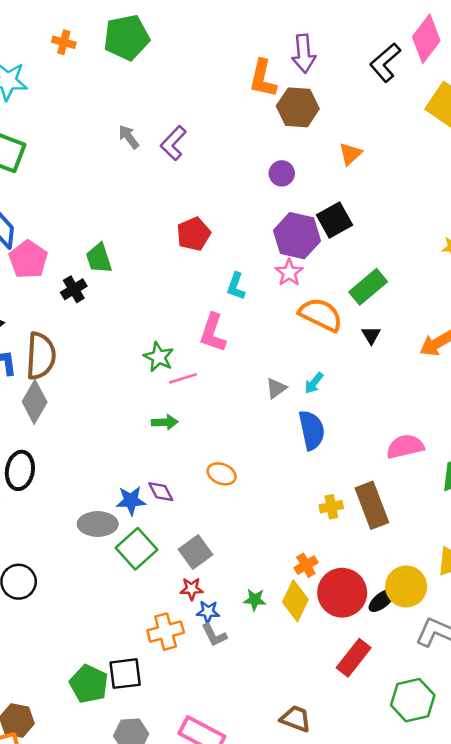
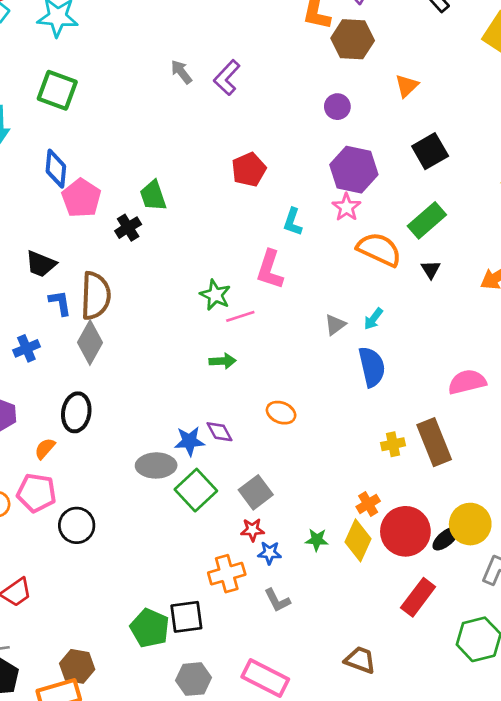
black square: (334, 220) -> (430, 151), moved
gray L-shape: (214, 635) -> (277, 600), moved

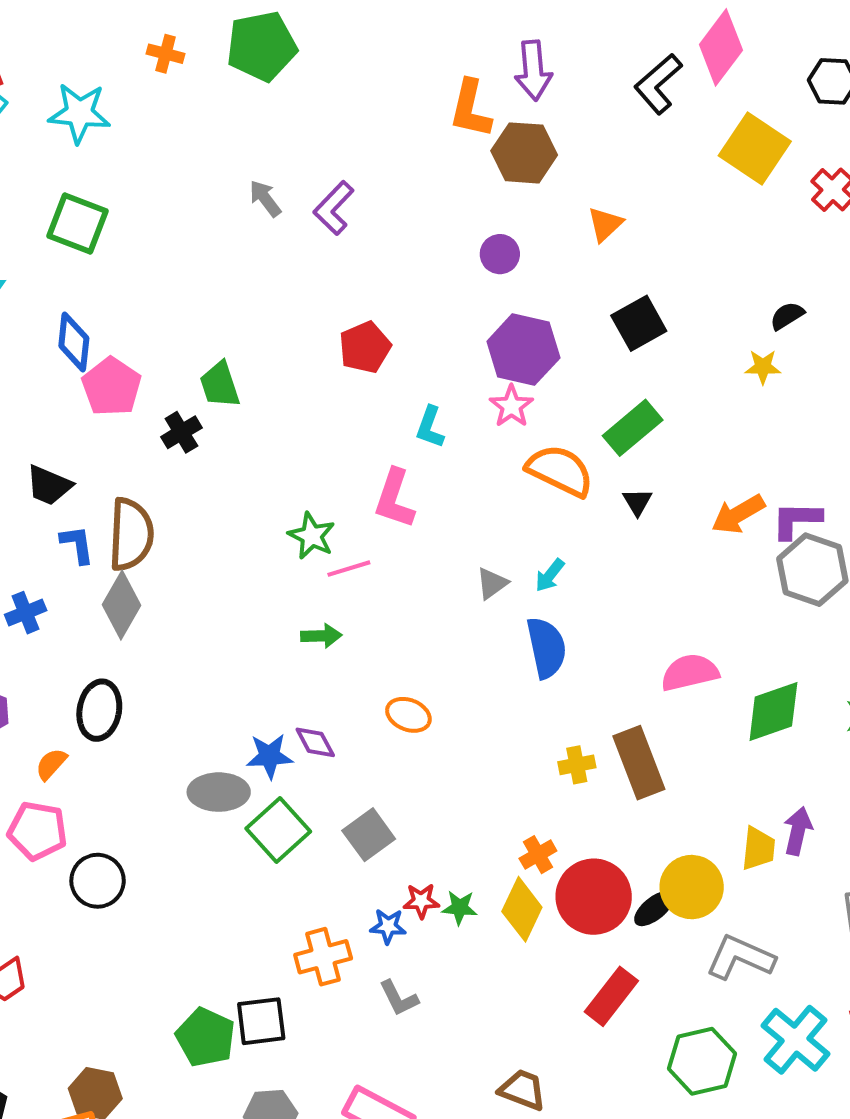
red star: (252, 530) -> (421, 901), moved

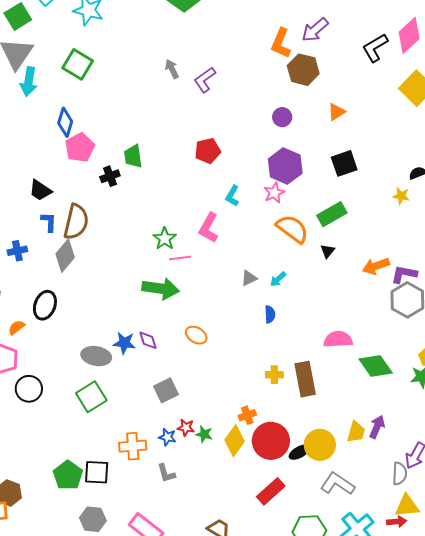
purple arrow: (533, 70) -> (315, 30), turned 44
green arrow: (321, 636) -> (160, 289), size x1.8
blue semicircle: (546, 648) -> (270, 314), size x0.6
green diamond: (773, 712) -> (376, 366), turned 64
green square: (278, 830) -> (91, 397), moved

